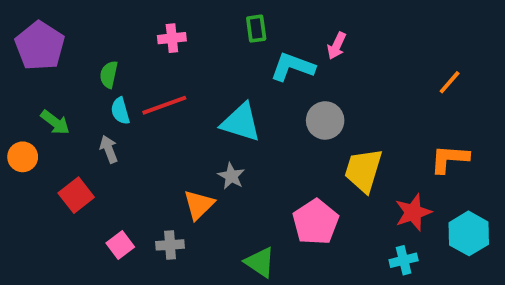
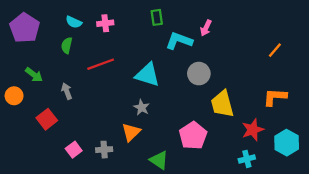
cyan semicircle: (120, 111) -> (74, 22), moved, turned -49
yellow trapezoid: (363, 170) -> (222, 104), turned -32
orange triangle: (199, 205) -> (131, 132), moved

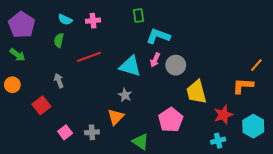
pink arrow: (206, 28) -> (155, 60), moved
orange line: (275, 50) -> (256, 65), moved
green arrow: (34, 75) -> (18, 55), moved

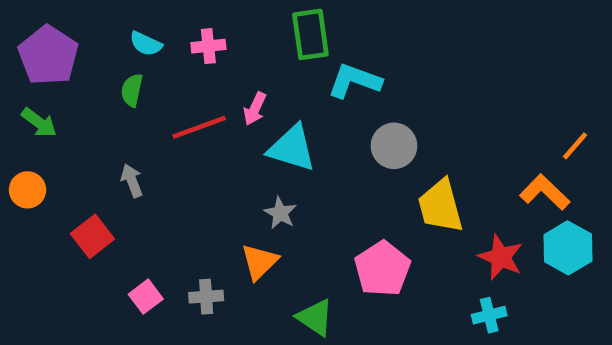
green rectangle: (138, 15) -> (310, 34), size x1.5
pink arrow: (155, 60) -> (255, 109), moved
orange L-shape: (243, 86) -> (545, 192), turned 40
red star: (223, 115) -> (501, 257), turned -30
cyan hexagon: (253, 126) -> (568, 248), moved

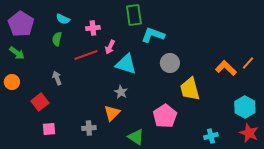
pink cross: (208, 46) -> (93, 28), moved
orange L-shape: (545, 192) -> (226, 68), moved
red star: (501, 257) -> (249, 133), moved
pink square: (146, 297) -> (49, 129), moved, turned 32

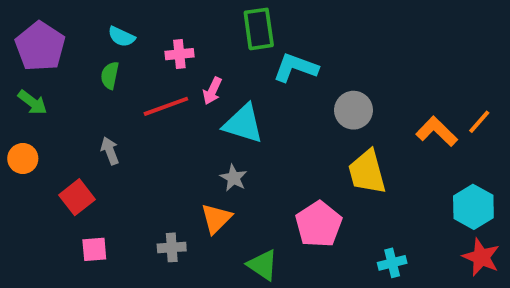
gray circle: (170, 63) -> (353, 110), moved
cyan cross: (211, 136) -> (392, 263), moved

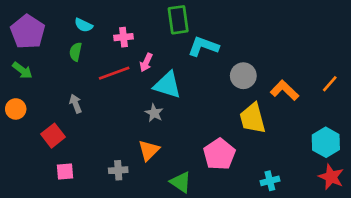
orange L-shape: (437, 131) -> (285, 90), moved
gray star: (234, 178) -> (154, 113), moved

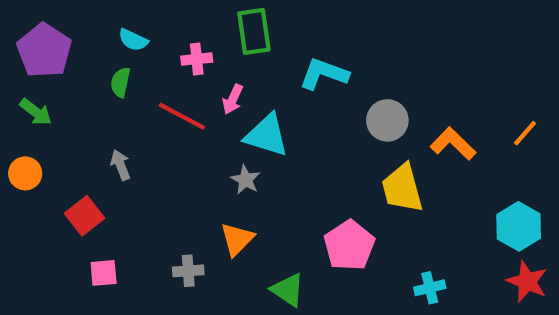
green rectangle: (178, 20) -> (254, 31), moved
red line: (114, 73) -> (182, 116), turned 48

